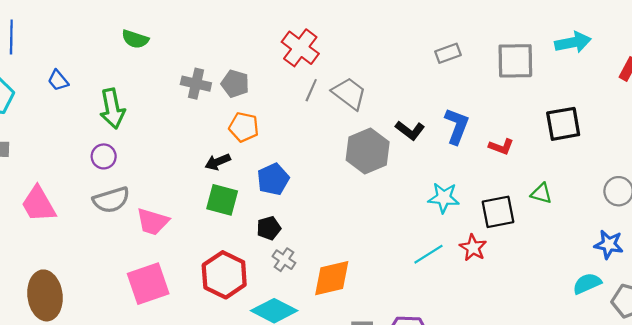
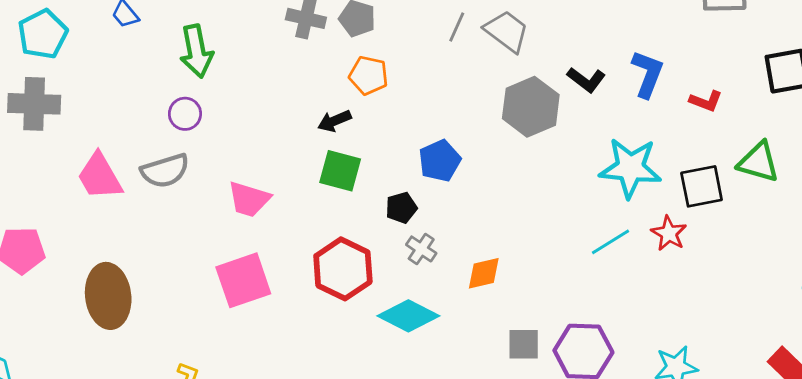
blue pentagon: (273, 179) -> (440, 161), moved
green triangle: (541, 193) -> (758, 162), size x1.5
cyan star: (444, 198) -> (630, 168), size x1.5
gray semicircle: (111, 200) -> (165, 171), moved
orange diamond: (332, 278) -> (484, 273), size x0.7

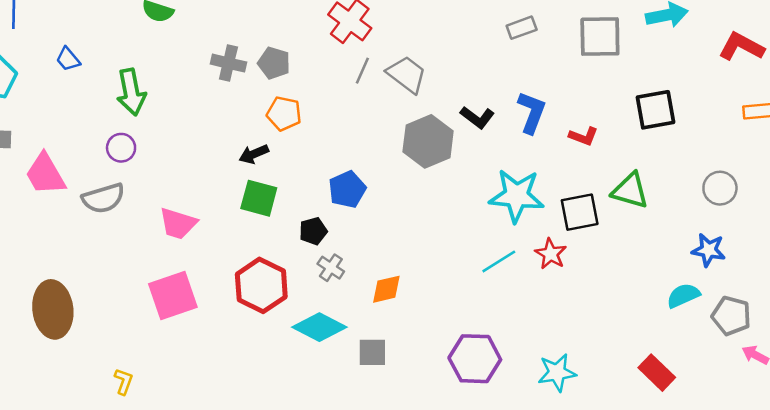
pink trapezoid: (100, 176) -> (45, 174), moved
gray square: (524, 344) -> (372, 352), moved

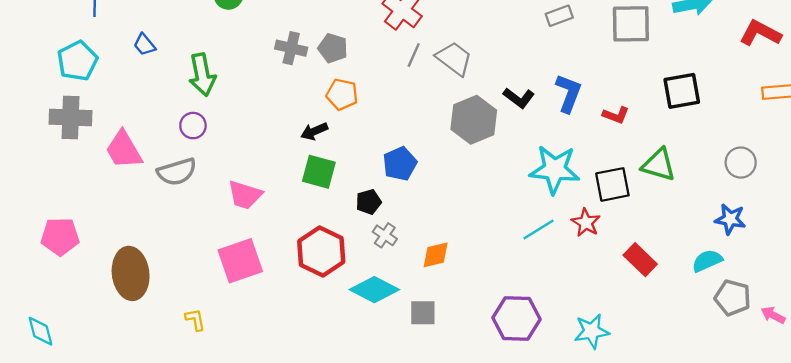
gray pentagon: (731, 316) -> (733, 298), moved
red rectangle: (657, 373) -> (640, 260), moved
yellow L-shape: (124, 381) -> (195, 320), moved, turned -30

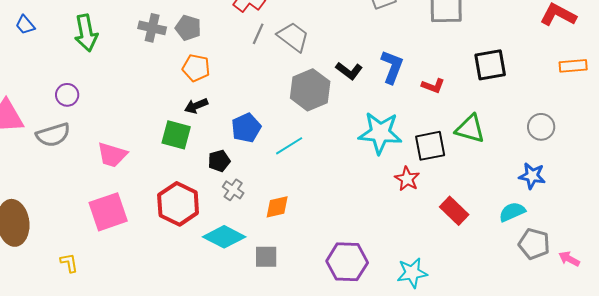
green arrow: (202, 75) -> (86, 33), moved
black arrow: (314, 131) -> (196, 106), moved
cyan line: (538, 230) -> (289, 146), moved

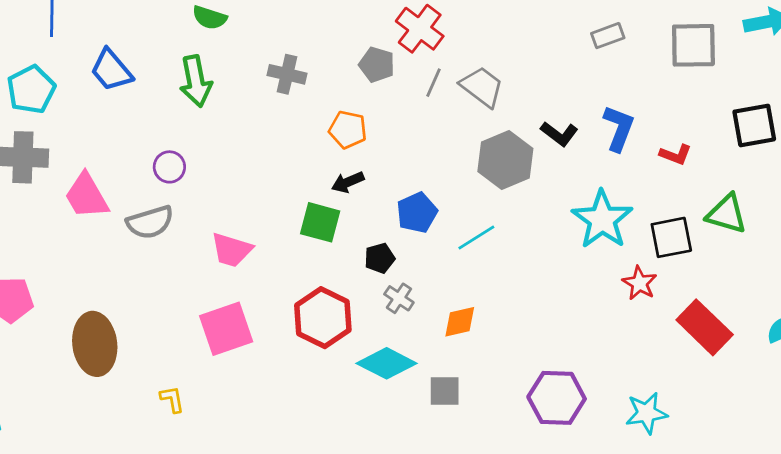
blue trapezoid: (25, 25) -> (111, 70), size x1.6
gray pentagon: (188, 28) -> (377, 65), moved
cyan star: (380, 133) -> (602, 219), turned 30
red rectangle: (454, 211) -> (705, 327), size x1.4

